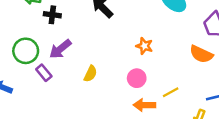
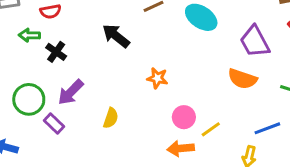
black cross: (52, 15) -> (56, 52), turned 35
orange star: (144, 46) -> (157, 78), moved
pink circle: (137, 78) -> (184, 117), moved

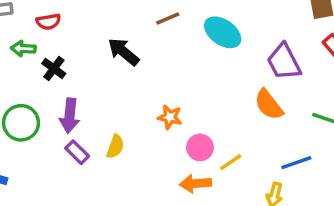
orange star: (157, 78) -> (170, 117), moved
orange semicircle: (242, 79) -> (269, 105), turned 32
purple arrow: (71, 92) -> (70, 116), turned -40
purple rectangle: (54, 123) -> (77, 152), moved

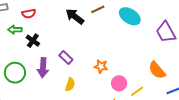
black arrow: (123, 52) -> (75, 16), moved
orange semicircle: (269, 105) -> (157, 70), moved
purple rectangle: (77, 152) -> (66, 57), moved

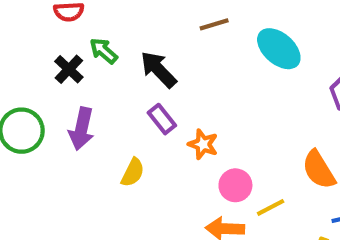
black arrow: (75, 16) -> (158, 70), moved
green arrow: (15, 30) -> (104, 51), moved, turned 32
purple rectangle: (66, 57) -> (162, 119), moved

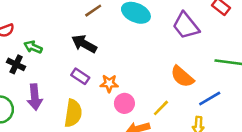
black arrow: (158, 70) -> (84, 44), moved
yellow semicircle: (133, 172) -> (73, 113), size x1.5
pink circle: (235, 185) -> (124, 103), moved

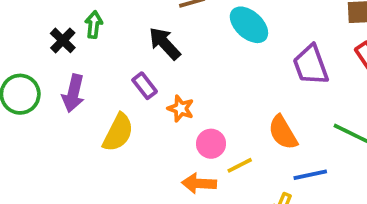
green arrow: (33, 47) -> (94, 25), turned 54
pink circle: (124, 103) -> (211, 144), moved

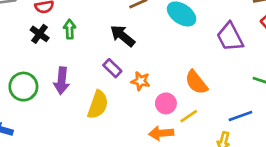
black cross: (63, 40) -> (40, 34), moved
orange semicircle: (283, 132) -> (196, 82), moved

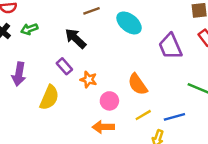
green arrow: (70, 29) -> (29, 29), turned -112
yellow line: (189, 116) -> (143, 115), moved

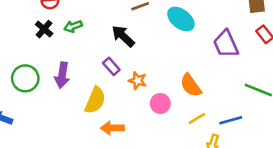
orange arrow: (103, 127) -> (112, 128), moved

